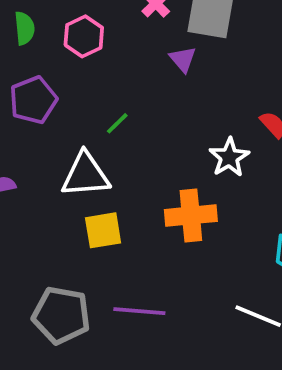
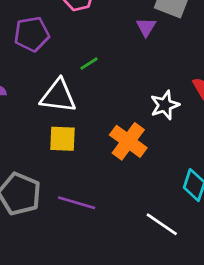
orange cross: (191, 215) -> (128, 141), turned 30

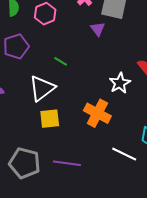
green line: (89, 64) -> (61, 61), turned 72
white triangle: (58, 96) -> (42, 88), turned -36
white line: (162, 224) -> (124, 154), moved

